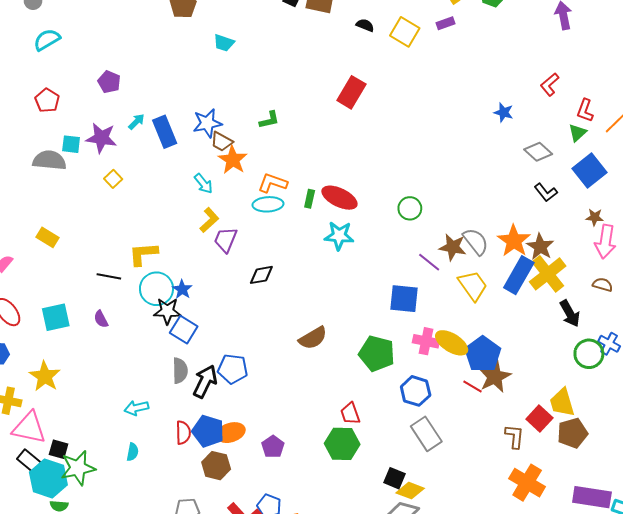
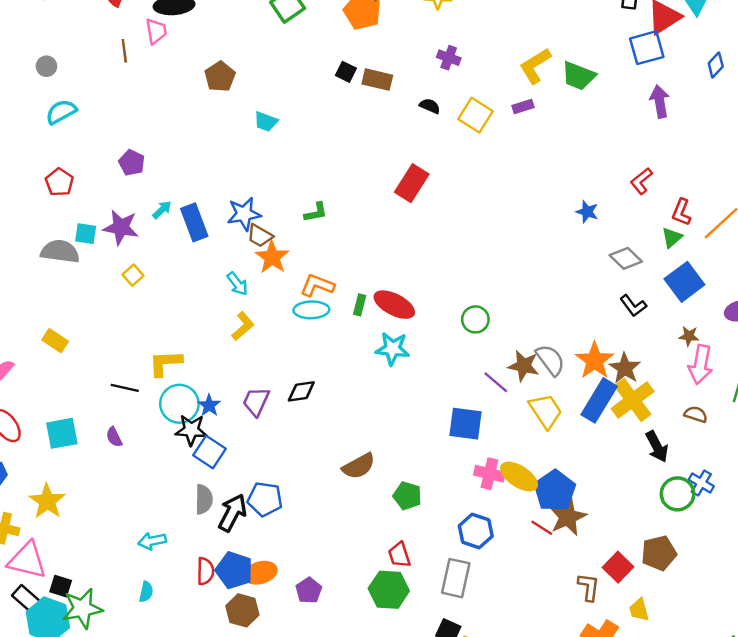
purple trapezoid: (226, 240) -> (256, 401), moved
green pentagon: (377, 353) -> (407, 496), moved, size x0.7
yellow trapezoid: (562, 403) -> (639, 610), moved, size x0.7
brown pentagon: (572, 433) -> (659, 553), moved
gray rectangle: (426, 434) -> (456, 578), moved, turned 44

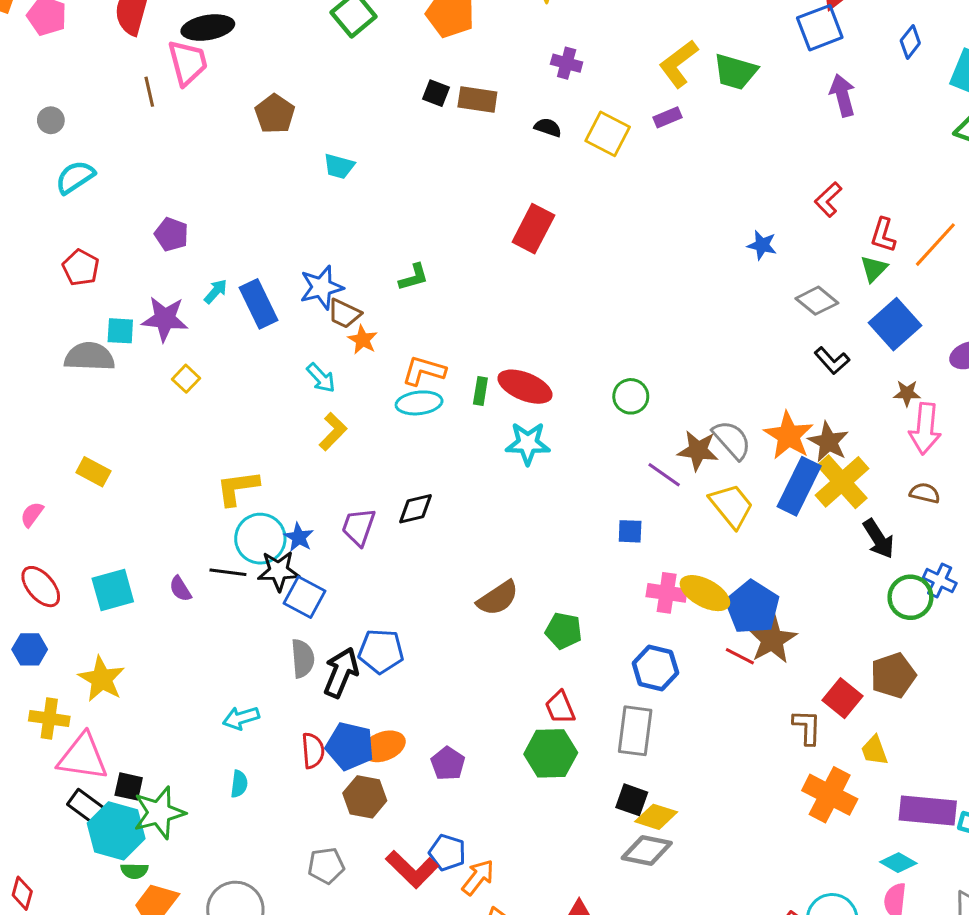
pink trapezoid: (156, 31) -> (188, 63), size x1.4
orange star: (272, 257) -> (363, 340), size x0.7
black line: (125, 388) -> (228, 572), moved
blue square: (466, 424) -> (630, 531), size x0.6

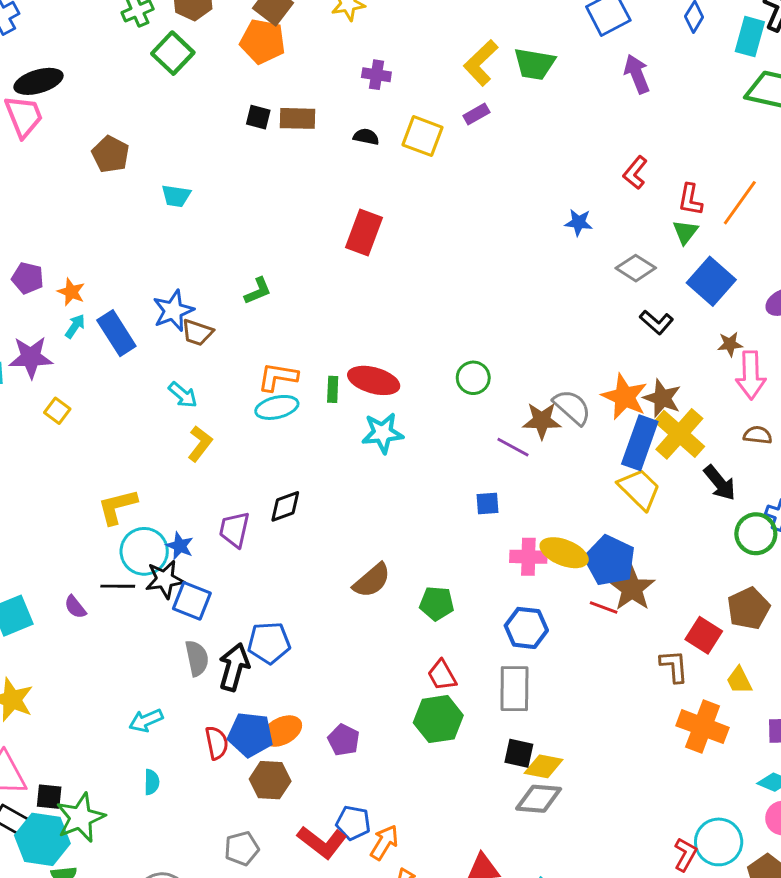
orange star: (363, 340) -> (71, 292), moved
yellow trapezoid: (731, 506) -> (639, 489), moved

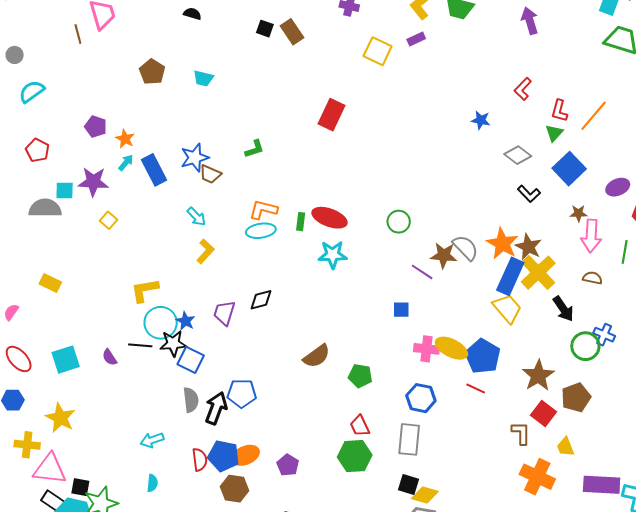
brown rectangle: (297, 118) -> (292, 32), turned 50
black semicircle: (366, 137) -> (192, 14), moved
brown pentagon: (111, 154) -> (152, 72), moved
brown star: (632, 588) -> (538, 376), moved

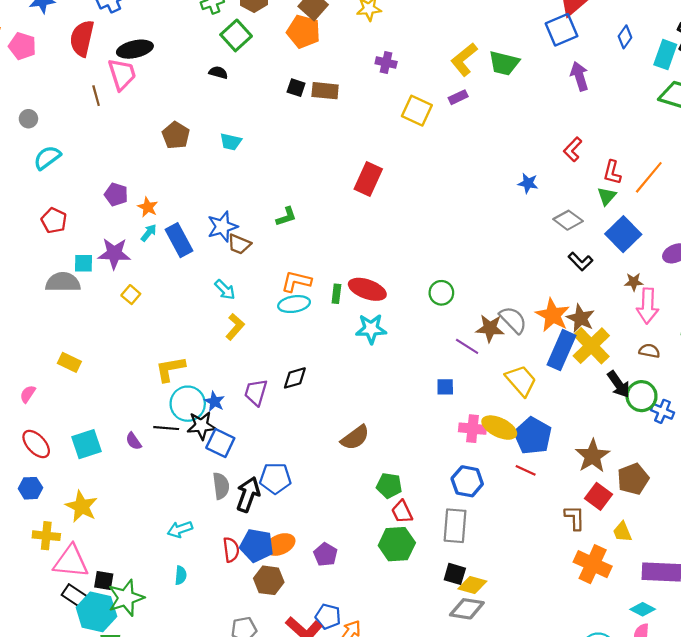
brown rectangle: (292, 32) -> (325, 91), turned -50
yellow trapezoid: (507, 308) -> (521, 381), moved
green circle: (585, 346) -> (642, 396), moved
green pentagon: (360, 376) -> (389, 486), moved

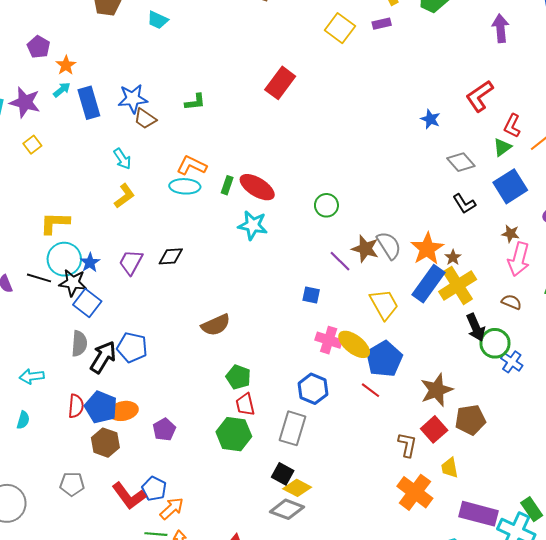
red L-shape: (573, 149) -> (480, 96), size x1.4
brown star: (581, 318) -> (453, 257), size x0.6

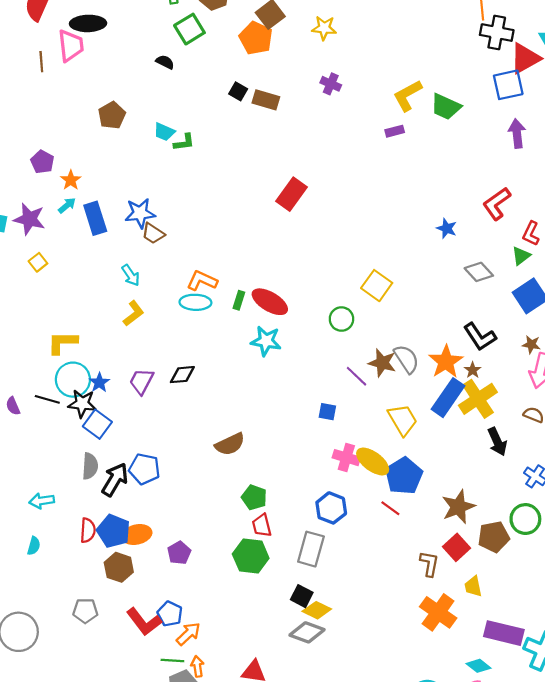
yellow square: (340, 28) -> (377, 286), moved
green L-shape: (195, 102) -> (184, 142), moved
black L-shape: (464, 204) -> (480, 337), moved, size x1.4
green circle: (495, 343) -> (525, 519), moved

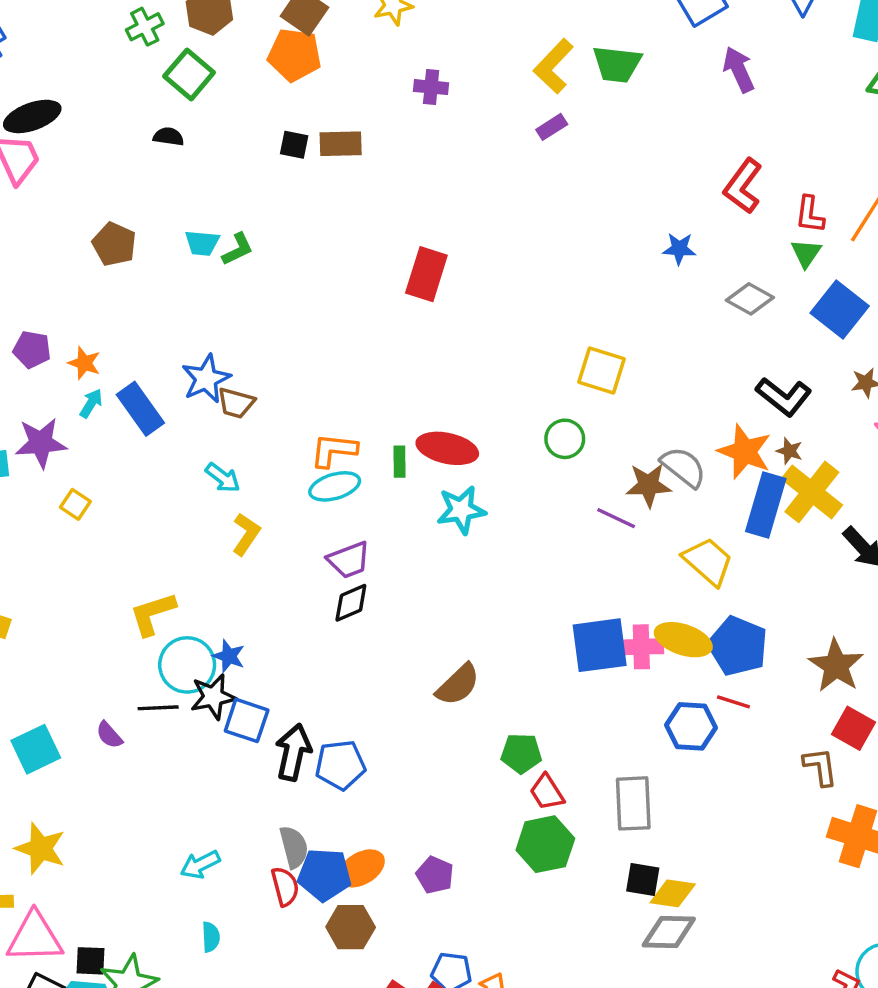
purple trapezoid: (142, 381) -> (349, 560), moved, turned -120
blue square: (327, 412) -> (600, 645), moved, size x2.0
gray semicircle: (90, 466) -> (294, 847), moved
black arrow: (115, 480) -> (293, 752), moved
blue hexagon: (331, 508) -> (691, 726), moved

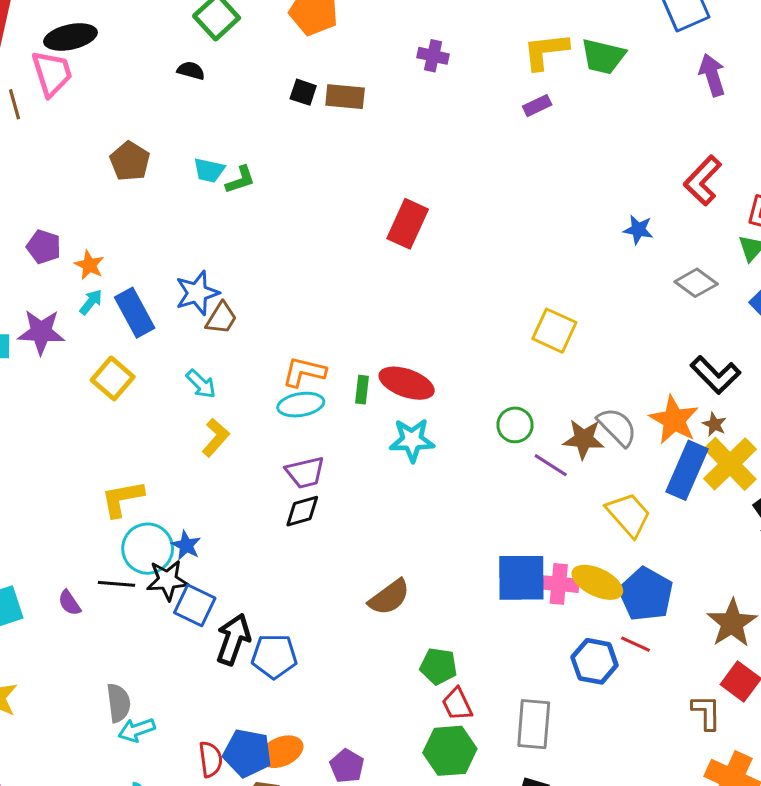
yellow L-shape: (554, 66) -> (546, 51), turned 33
brown trapezoid: (236, 403) -> (221, 318), turned -81
green circle: (565, 439) -> (515, 425), moved
yellow square: (75, 504) -> (113, 378), moved, size x1.5
gray semicircle: (294, 847) -> (118, 703), moved

